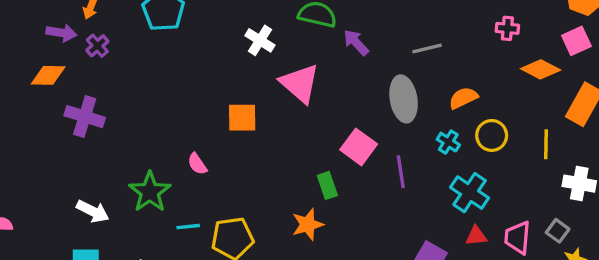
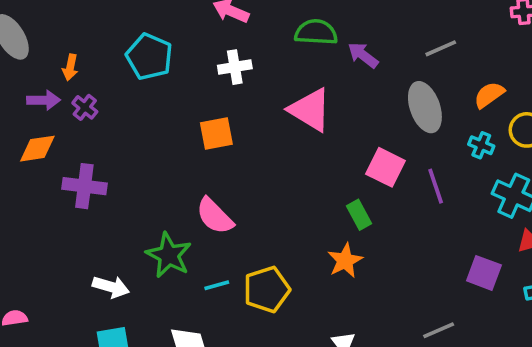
white cross: (260, 40) -> (235, 67), moved, turned -32
orange square: (242, 118) -> (216, 134), moved
pink semicircle: (197, 164) -> (215, 216), size x1.6

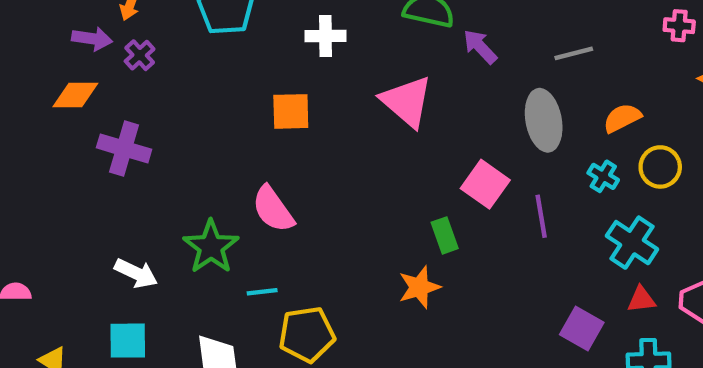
yellow pentagon: (267, 289) -> (307, 334), moved

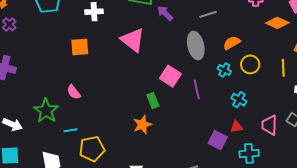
pink semicircle: (273, 209) -> (74, 92), size x0.7
cyan cross: (632, 243) -> (239, 100), size x0.7
red triangle: (641, 300) -> (236, 127), moved

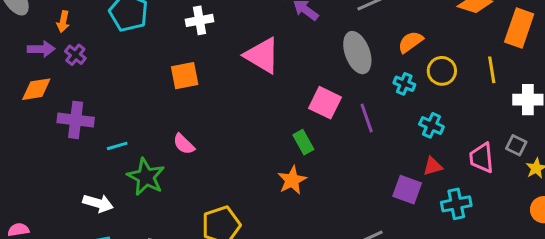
cyan line: (71, 130) -> (117, 146), moved

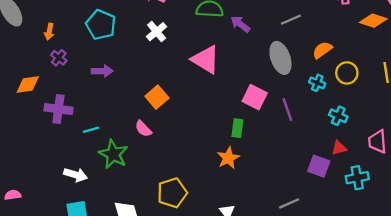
white cross: (200, 20) -> (157, 32), turned -30
purple arrow: (41, 49) -> (102, 71), moved
orange square: (185, 76) -> (157, 97), moved, turned -30
green rectangle: (303, 142) -> (237, 128), turned 36

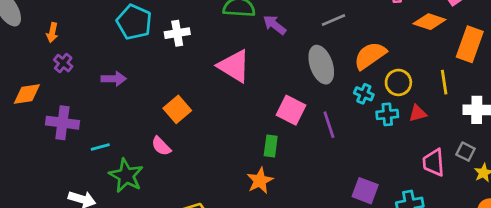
cyan pentagon: (101, 25) -> (134, 22), moved
white cross: (157, 32) -> (177, 33), turned 30
orange semicircle: (322, 50) -> (370, 56), size x1.4
cyan cross: (338, 116) -> (387, 114), moved, turned -30
red triangle: (339, 148) -> (418, 113), moved

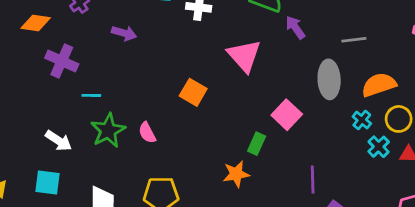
orange square: (177, 109) -> (193, 92), moved, turned -36
cyan cross: (387, 114) -> (379, 147), turned 35
purple line: (329, 125) -> (313, 180), moved
pink semicircle: (161, 146) -> (147, 133), moved

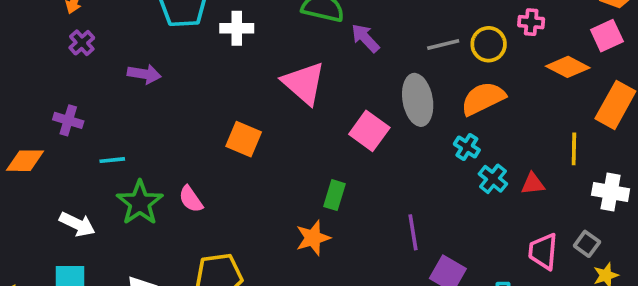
orange diamond: (36, 23) -> (25, 161), moved
purple cross: (62, 61) -> (68, 120), size x0.7
pink square: (287, 115) -> (369, 131), moved
yellow circle: (399, 119) -> (489, 44), moved

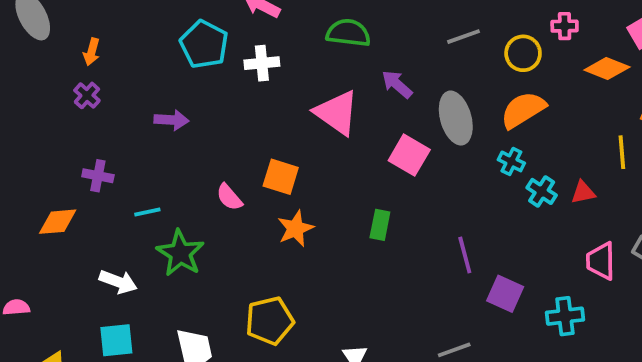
purple arrow: (365, 38) -> (397, 84), moved
purple cross: (82, 43) -> (87, 95), moved
gray line: (443, 44) -> (464, 37), moved
pink semicircle: (191, 199) -> (229, 197), moved
orange star: (313, 238) -> (295, 229), moved

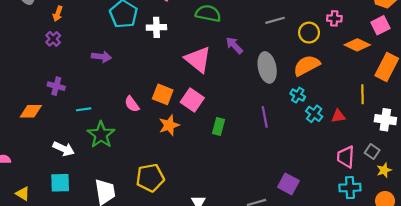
pink square: (409, 155) -> (192, 100), moved
purple line: (465, 255) -> (265, 117), moved
purple square: (505, 294) -> (288, 184), moved
cyan cross: (565, 316) -> (350, 188), moved

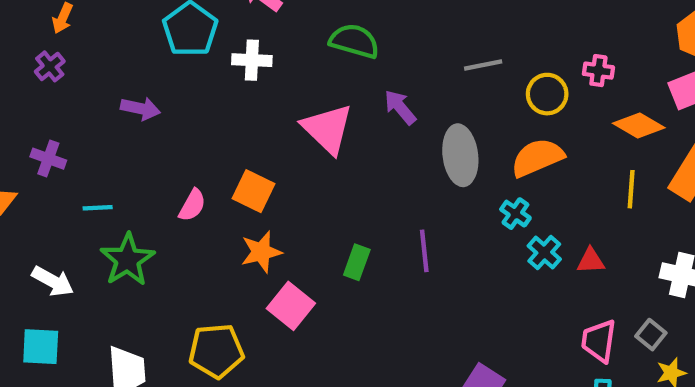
yellow line: (363, 94) -> (631, 189), moved
pink square: (192, 100) -> (291, 306), moved
pink semicircle: (132, 104) -> (192, 205), turned -119
purple line: (265, 117) -> (424, 251), moved

